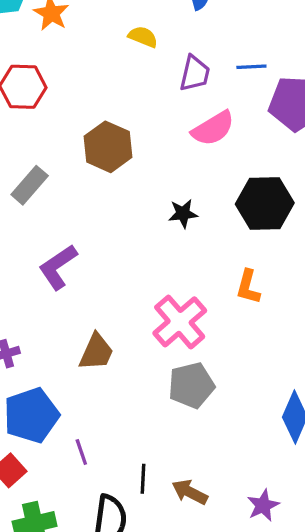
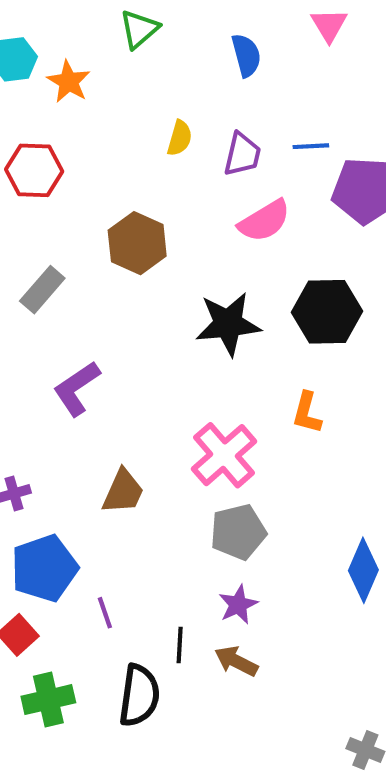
yellow semicircle: (143, 37) -> (180, 138), moved, turned 84
black star: (183, 214) -> (228, 324), size x1.8
purple star: (263, 505) -> (238, 605), moved

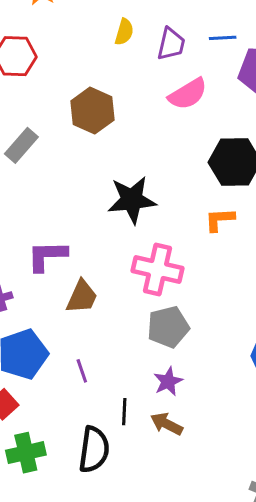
black star: (228, 324) -> (132, 200), moved
purple L-shape: (77, 389) -> (47, 256), moved, turned 33
orange L-shape: (307, 413) -> (220, 220), moved, turned 72
pink cross: (224, 455) -> (158, 269), turned -36
purple line: (105, 613) -> (82, 371), moved

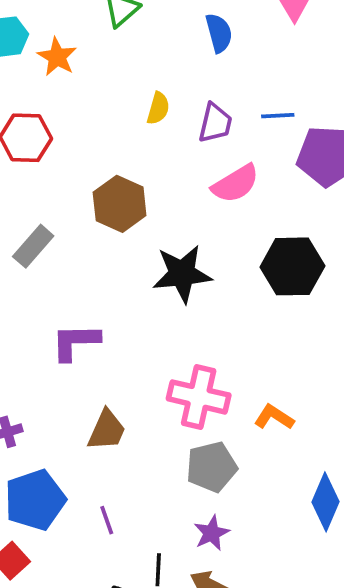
black star: (132, 200) -> (182, 274), moved
orange L-shape: (220, 220) -> (274, 417), moved, turned 36
purple L-shape: (47, 256) -> (75, 342), moved

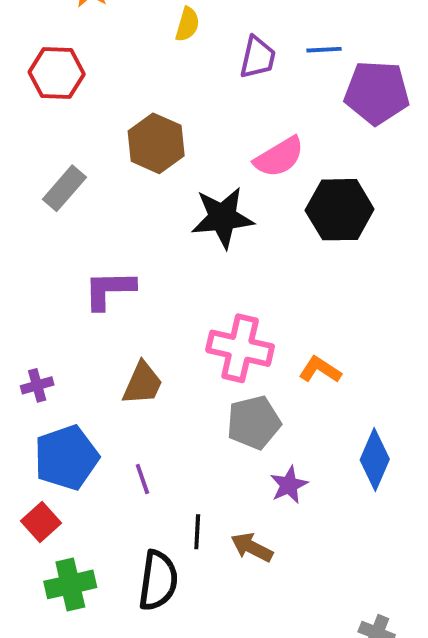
yellow semicircle: (158, 108) -> (187, 24), moved
pink semicircle: (235, 184) -> (279, 157), moved
purple star: (212, 533) -> (289, 485), moved

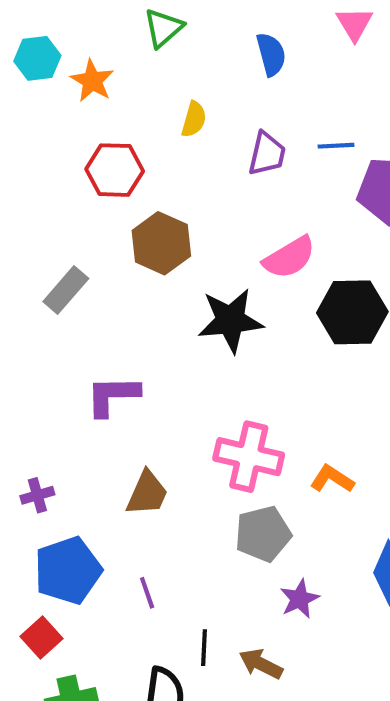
red hexagon: (57, 73) -> (115, 170), moved

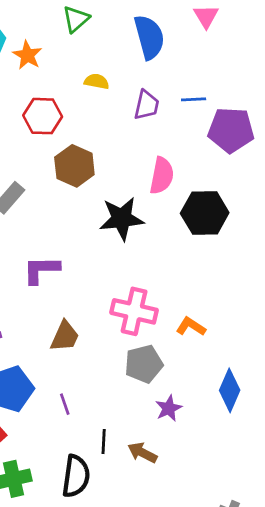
blue semicircle: (271, 54) -> (149, 37), size x1.5
yellow semicircle: (194, 119) -> (97, 81), turned -95
pink semicircle: (289, 257) -> (162, 176), turned -48

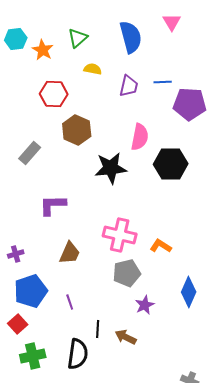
green triangle: (76, 19) -> (78, 38), moved

